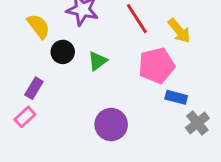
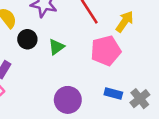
yellow arrow: (179, 31) -> (125, 22), turned -105
blue rectangle: (176, 97) -> (113, 94), moved

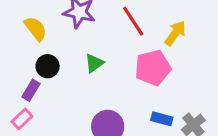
black circle: (27, 39) -> (48, 66), moved

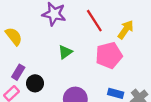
yellow semicircle: (36, 29) -> (14, 36), moved
black circle: (48, 66) -> (35, 83), moved

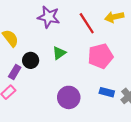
yellow arrow: (126, 30) -> (114, 17), moved, turned -138
black circle: (35, 83) -> (31, 60), moved

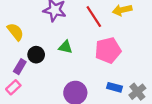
green triangle: (59, 53) -> (66, 47), turned 48

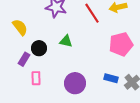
pink pentagon: (108, 50) -> (121, 44), moved
pink rectangle: (13, 87) -> (36, 78), moved, turned -48

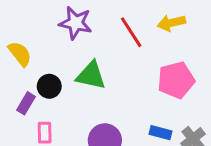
green triangle: (66, 41) -> (91, 75), size x1.5

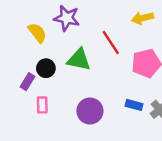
red line: (131, 32) -> (111, 43), moved
yellow semicircle: (20, 54) -> (37, 33), moved

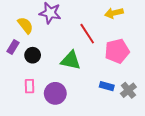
green triangle: (79, 60) -> (71, 60), moved
purple rectangle: (28, 82) -> (13, 47), moved
purple circle: (90, 111) -> (55, 93), moved

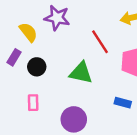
purple circle: (55, 93) -> (74, 119), moved

